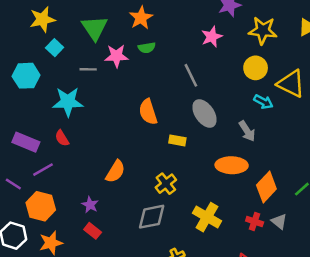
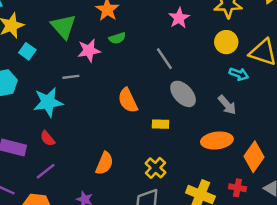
gray line: (88, 69) -> (71, 77), moved
purple line: (43, 170) -> (46, 171), moved
red cross: (255, 222) -> (238, 188), moved

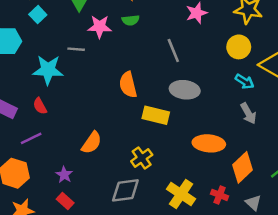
gray ellipse: (183, 94) -> (185, 90), turned -52
gray arrow: (227, 105) -> (248, 113), moved
yellow rectangle: (160, 124) -> (156, 115), size x1.5

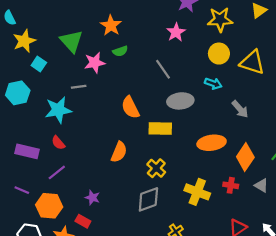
cyan arrow: (245, 82) -> (213, 83), moved
orange semicircle: (92, 143) -> (119, 152), moved
red rectangle: (65, 201) -> (83, 221), moved

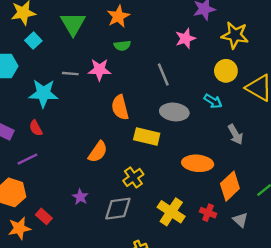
pink star: (95, 63) -> (100, 70), moved
purple star: (92, 198) -> (80, 197), moved

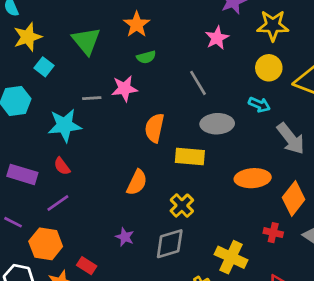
orange semicircle: (120, 107) -> (154, 128), turned 35
gray arrow: (235, 134) -> (291, 139), size x1.4
yellow cross: (171, 212) -> (231, 257), moved

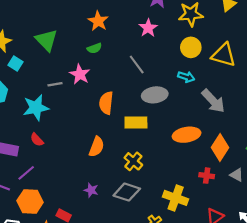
orange star: (137, 24) -> (98, 21), moved
pink star: (124, 88) -> (80, 74), turned -30
purple line: (58, 203) -> (26, 173), moved
gray diamond: (170, 244) -> (127, 192), turned 40

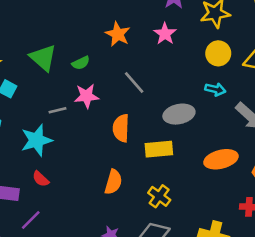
orange star: (98, 21) -> (118, 34), moved
green semicircle: (94, 48) -> (81, 63), moved
gray line: (137, 64) -> (134, 83), moved
pink star: (80, 74) -> (87, 96), turned -30

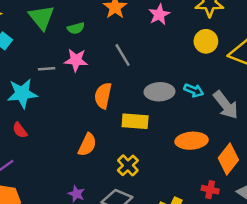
cyan arrow: (215, 89) -> (194, 90), moved

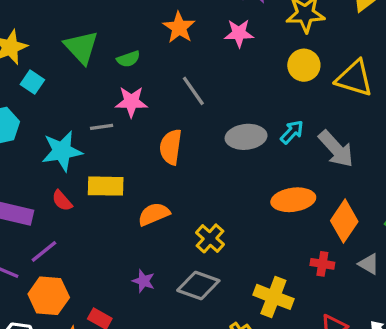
pink star: (159, 14) -> (239, 33), turned 30
gray line: (47, 69) -> (102, 127), moved
cyan arrow: (194, 90) -> (292, 132), turned -66
yellow rectangle: (135, 121) -> (106, 186), moved
orange semicircle: (87, 145) -> (154, 214), turned -135

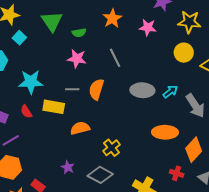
gray line: (102, 127) -> (72, 89), moved

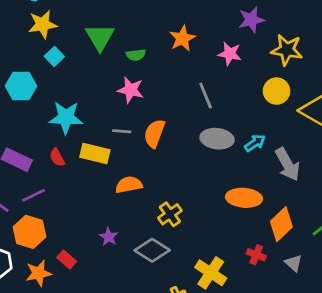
gray line: (115, 58) -> (206, 96), moved

